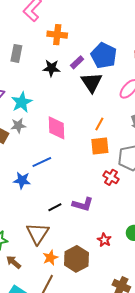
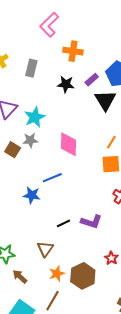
brown triangle: (38, 233) -> (45, 249), size x0.7

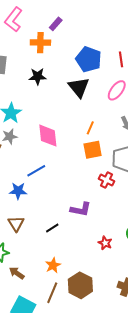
purple rectangle: (92, 80) -> (56, 24), moved
black line: (63, 223) -> (52, 228), moved
brown triangle: (45, 249) -> (16, 224), moved
brown hexagon: (83, 276) -> (80, 285), moved

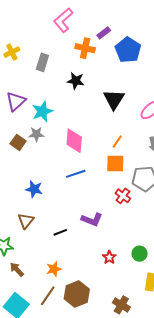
blue pentagon: (89, 59) -> (128, 50), moved
blue line: (36, 171) -> (76, 174), moved

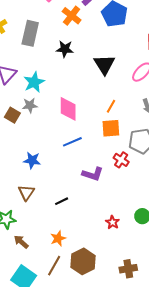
orange cross: (85, 48) -> (72, 16), turned 30
gray rectangle: (42, 62) -> (30, 33), size x1.4
purple L-shape: (92, 220) -> (93, 174), moved
brown cross: (121, 305) -> (128, 269), turned -36

